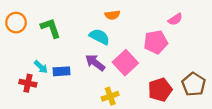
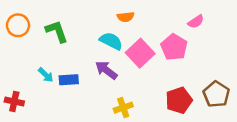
pink pentagon: (156, 42) -> (174, 47), turned -30
pink square: (125, 63) -> (140, 53), moved
red cross: (28, 83) -> (14, 102), moved

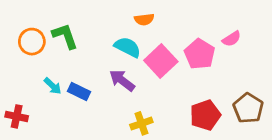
pink semicircle: (196, 22) -> (232, 39), moved
orange circle: (18, 25) -> (32, 42), moved
blue rectangle: (69, 80) -> (79, 91), turned 30

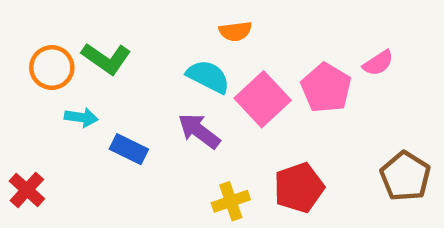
green L-shape: (65, 36) -> (106, 58), turned 144
cyan arrow: (53, 86) -> (81, 117), moved, turned -36
red pentagon: (205, 115) -> (299, 188), moved
red cross: (17, 116) -> (27, 190), turned 30

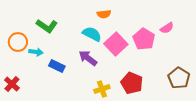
orange circle: (52, 68) -> (18, 42), moved
red pentagon: (299, 188) -> (132, 83), turned -30

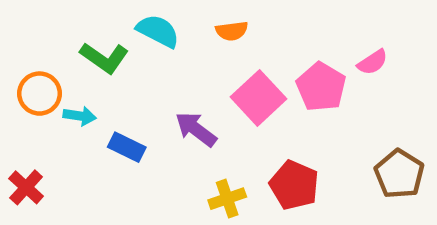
cyan semicircle: (92, 34) -> (158, 31), moved

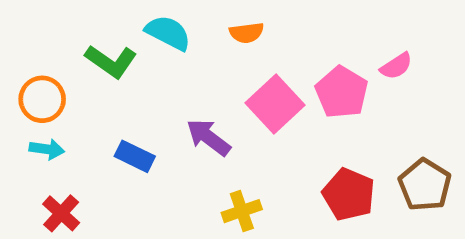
cyan arrow: (80, 116) -> (47, 149), moved
red pentagon: (294, 185) -> (349, 194), moved
red cross: (26, 187) -> (61, 213), moved

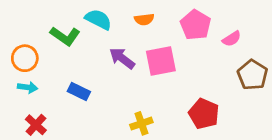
pink pentagon: (342, 92) -> (196, 25), moved
pink square: (275, 104) -> (161, 61), turned 32
purple arrow: (208, 137) -> (122, 58), moved
brown pentagon: (425, 185) -> (252, 75), moved

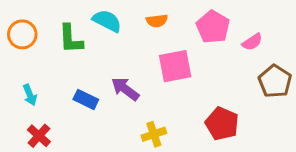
green L-shape: (65, 36) -> (71, 39), turned 52
orange circle: (25, 58) -> (22, 34), moved
purple arrow: (122, 58) -> (125, 89), moved
cyan arrow: (28, 87) -> (30, 95), turned 60

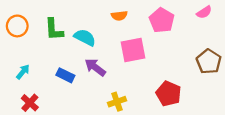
cyan semicircle: (107, 21) -> (85, 37), moved
pink semicircle: (252, 42) -> (204, 12), moved
cyan arrow: (30, 95) -> (23, 72), turned -119

